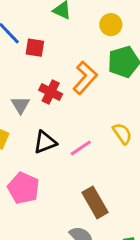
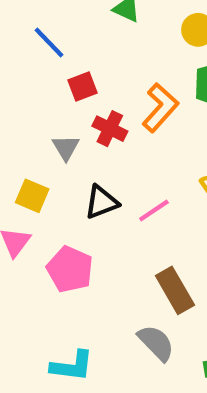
red square: (35, 48) -> (83, 87), moved, turned -30

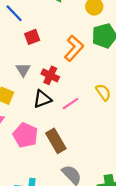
red cross: (110, 129) -> (50, 75), moved
brown rectangle: (175, 290) -> (56, 141), moved

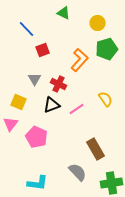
brown rectangle: (56, 141) -> (96, 149), moved

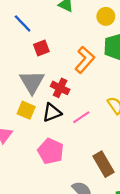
gray triangle: (35, 79) -> (32, 82), size x1.6
yellow square: (19, 102) -> (26, 110), moved
pink pentagon: (37, 137) -> (51, 151), moved

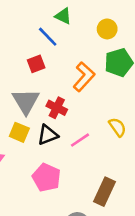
blue line: (23, 23) -> (48, 37), moved
brown rectangle: (103, 164) -> (105, 192), turned 55

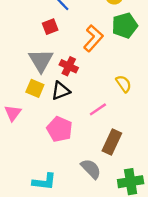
pink line: (80, 140) -> (98, 109), moved

